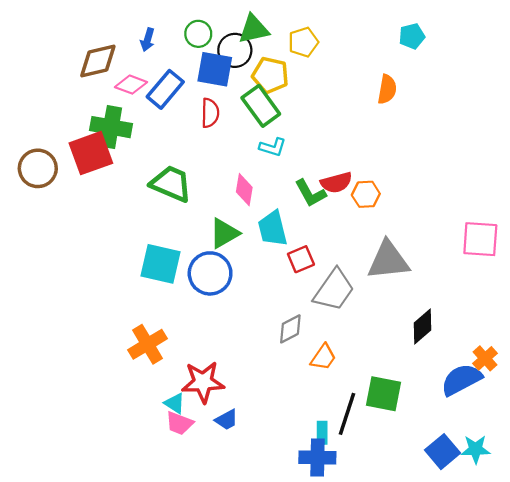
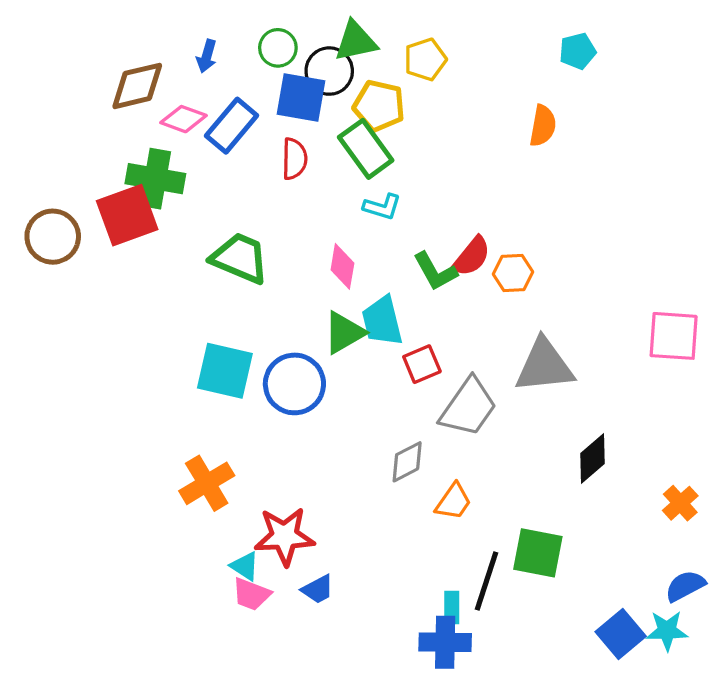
red semicircle: (336, 183) -> (472, 256), turned -36
green triangle: (224, 233) -> (344, 333), moved
blue semicircle: (461, 380) -> (685, 586), moved, size x0.7

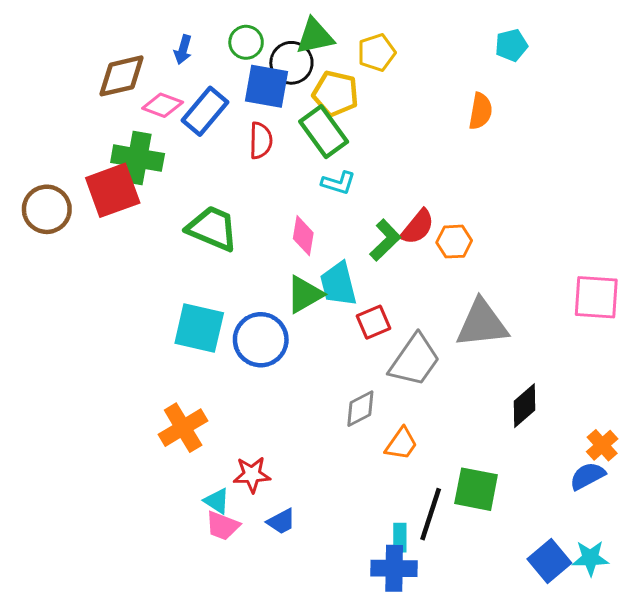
green L-shape: (435, 271) -> (385, 240), turned -105
red star: (285, 536) -> (252, 475), size x0.7
blue semicircle: (685, 586) -> (587, 476), moved

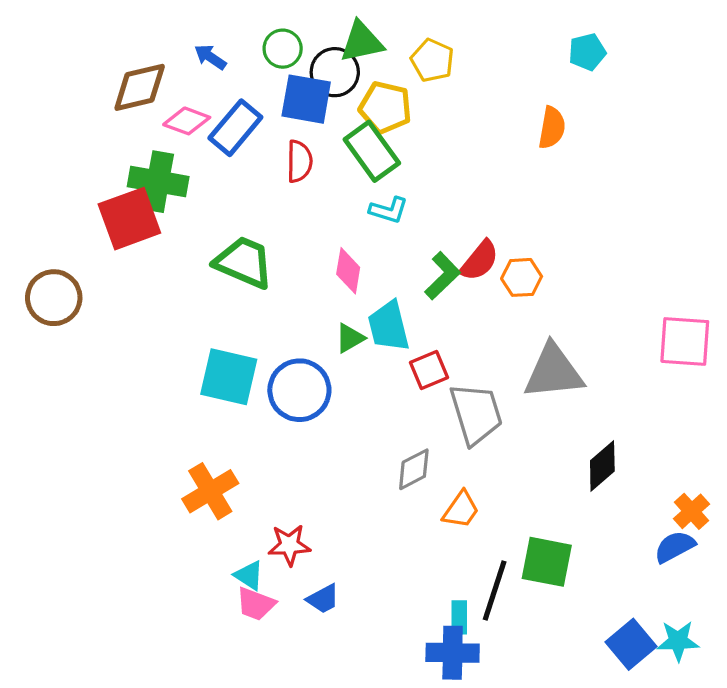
blue arrow: (183, 50) -> (210, 57), turned 108
yellow pentagon: (376, 53) -> (432, 60), turned -30
brown circle: (47, 209) -> (54, 298), moved
green triangle: (305, 294) -> (350, 338), size x0.7
gray trapezoid: (415, 360) -> (476, 414), turned -52

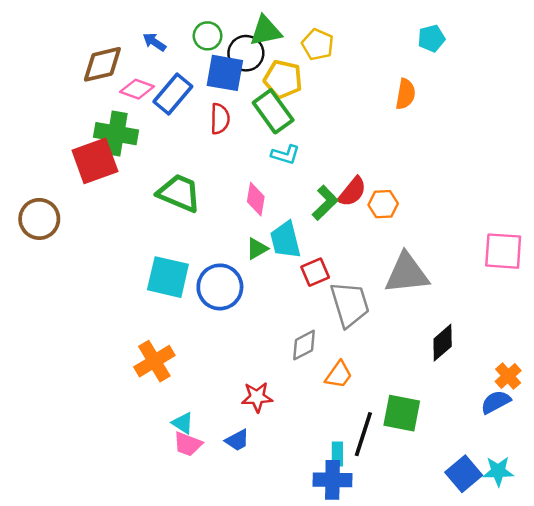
red star: (289, 545) -> (257, 397), moved

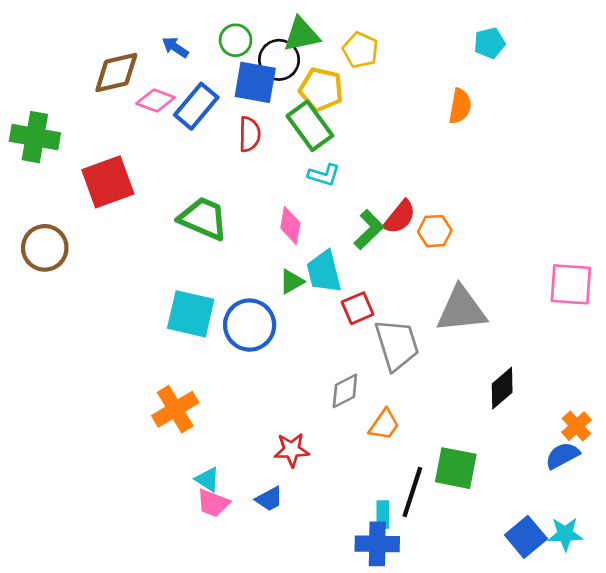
green cross: (116, 134) -> (35, 137), moved

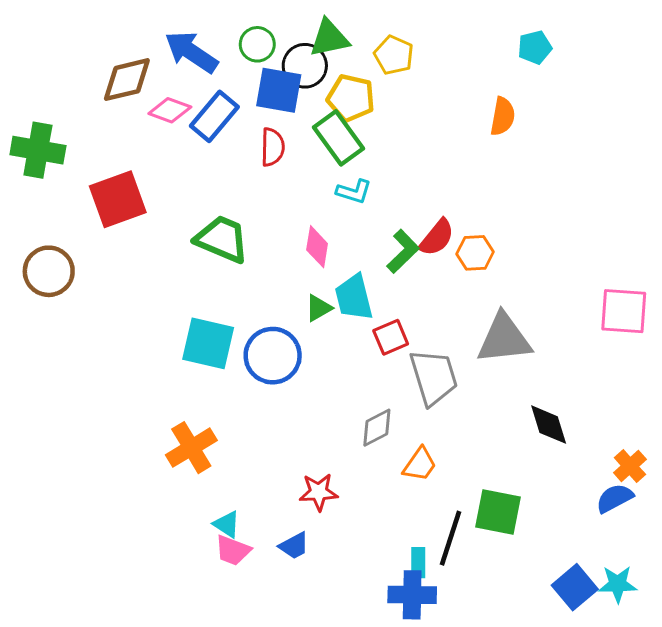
blue arrow: (175, 47) -> (191, 52), size x1.8
black diamond: (502, 388) -> (549, 425), turned -66

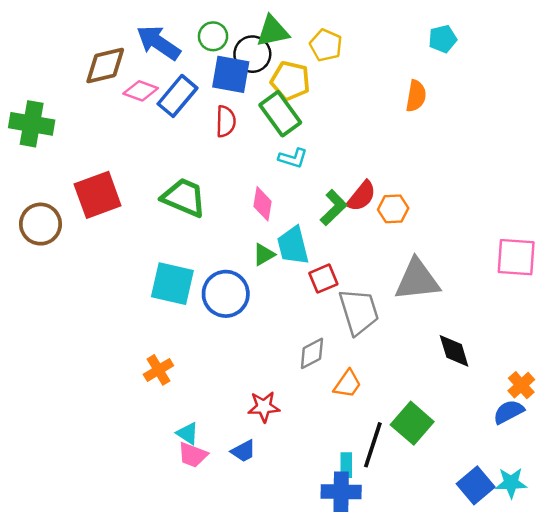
red square: (118, 199) -> (98, 195), moved
orange cross: (191, 448) -> (158, 370), size x0.7
green square: (498, 512) -> (412, 423), turned 30

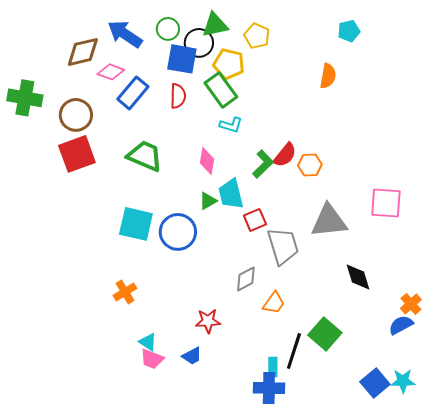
blue rectangle: (177, 96) -> (133, 93), moved
brown circle: (40, 224) -> (76, 115), moved
pink square: (516, 257) -> (386, 203), moved

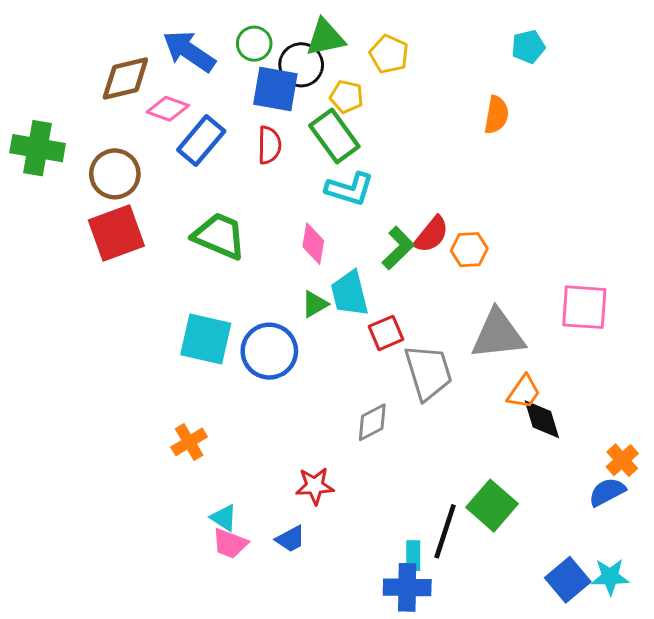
yellow pentagon: (229, 64) -> (347, 97), size x0.7
cyan L-shape: (231, 125) -> (350, 189), size x1.4
orange trapezoid: (274, 303) -> (524, 392), moved

